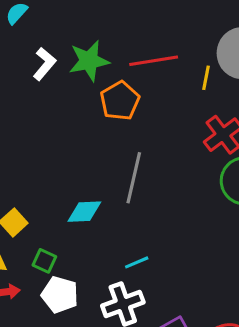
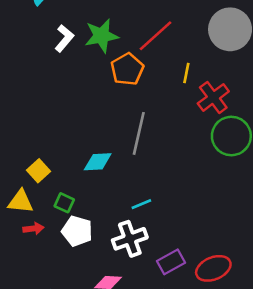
red line: (154, 61) -> (156, 36), turned -33
yellow line: (206, 78) -> (186, 73), moved

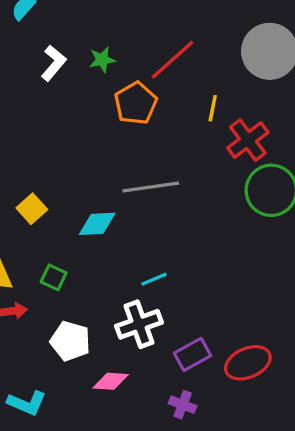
green star: (102, 36) -> (102, 60), size x0.6
gray line: (139, 133) -> (151, 187), turned 69
yellow square: (39, 171) -> (32, 209), moved
white pentagon: (77, 231) -> (70, 341), moved

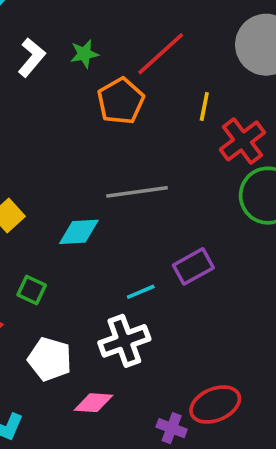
purple rectangle: (193, 354) -> (193, 266), moved
red ellipse: (248, 363) -> (215, 405), moved

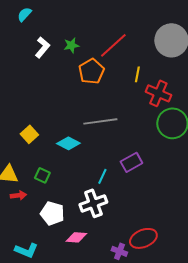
red cross: (242, 141) -> (158, 93), turned -30
cyan diamond: (79, 232) -> (68, 143), turned 30
cyan line: (141, 292) -> (102, 176), turned -42

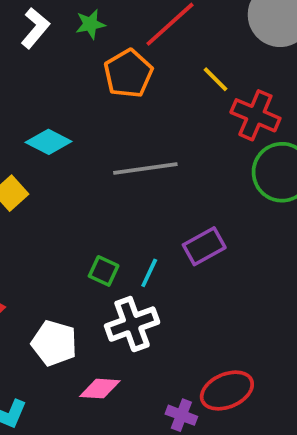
yellow line: (137, 74) -> (216, 79), turned -56
cyan diamond: (68, 143) -> (49, 142), moved
green square: (42, 175) -> (104, 271), moved

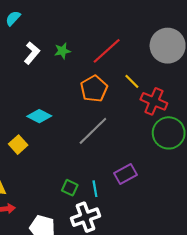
orange pentagon: (128, 74) -> (94, 89), moved
gray line: (145, 168) -> (93, 131), turned -36
cyan line: (149, 273) -> (95, 189), turned -35

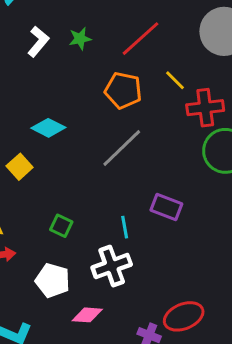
orange pentagon: (94, 89) -> (123, 90), turned -30
red cross: (154, 101) -> (205, 108), turned -30
purple rectangle: (126, 174) -> (166, 207), turned 50
green square: (70, 188) -> (61, 226), moved

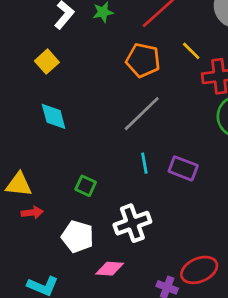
cyan diamond: (48, 128) -> (54, 116), moved, turned 48
yellow square: (20, 167) -> (47, 62), moved
cyan line: (125, 227) -> (144, 163), moved

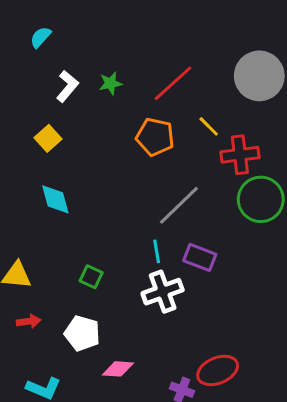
gray line: (142, 114) -> (179, 205), moved
red arrow: (32, 213) -> (29, 321), moved
white cross: (132, 223) -> (163, 292), moved

